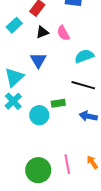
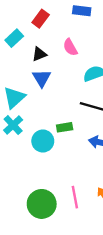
black triangle: (42, 32) -> (39, 54), moved

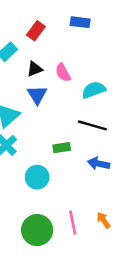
pink semicircle: (70, 47) -> (63, 73), moved
cyan circle: (43, 141) -> (37, 177), moved

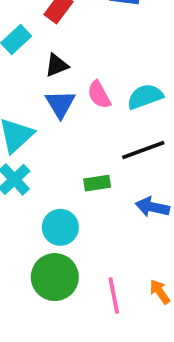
pink semicircle: (63, 73) -> (99, 95), moved
black line: (92, 125) -> (143, 150), turned -36
green circle: (37, 230) -> (55, 277), moved

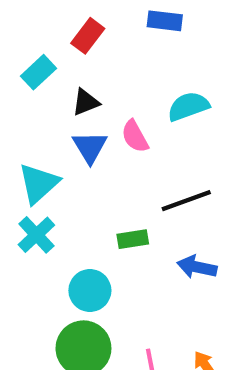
cyan semicircle: (145, 97) -> (188, 106), moved

